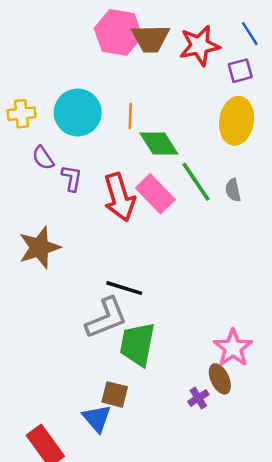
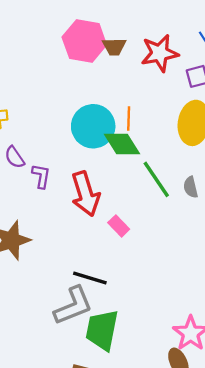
brown trapezoid: (151, 38) -> (114, 47), size x0.7
cyan circle: (78, 112) -> (93, 126), moved
orange line: (130, 116) -> (129, 118), moved
pink rectangle: (155, 194) -> (119, 226), moved, size x0.6

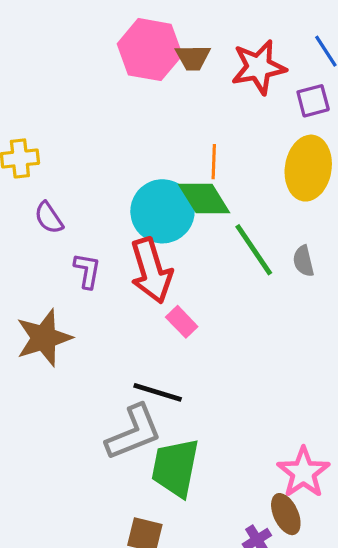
cyan circle: (93, 126) -> (162, 211), moved
purple L-shape: (41, 176) -> (87, 271), moved
pink rectangle: (119, 226) -> (182, 322), moved

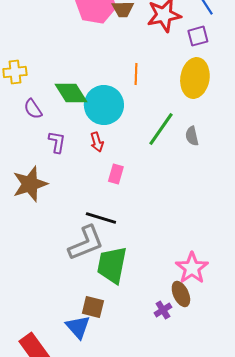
green diamond: (204, 199) -> (71, 93), moved
green line: (254, 250) -> (161, 129), turned 69
red arrow: (151, 271) -> (97, 142), size x0.5
pink rectangle: (182, 322) -> (116, 174), turned 60

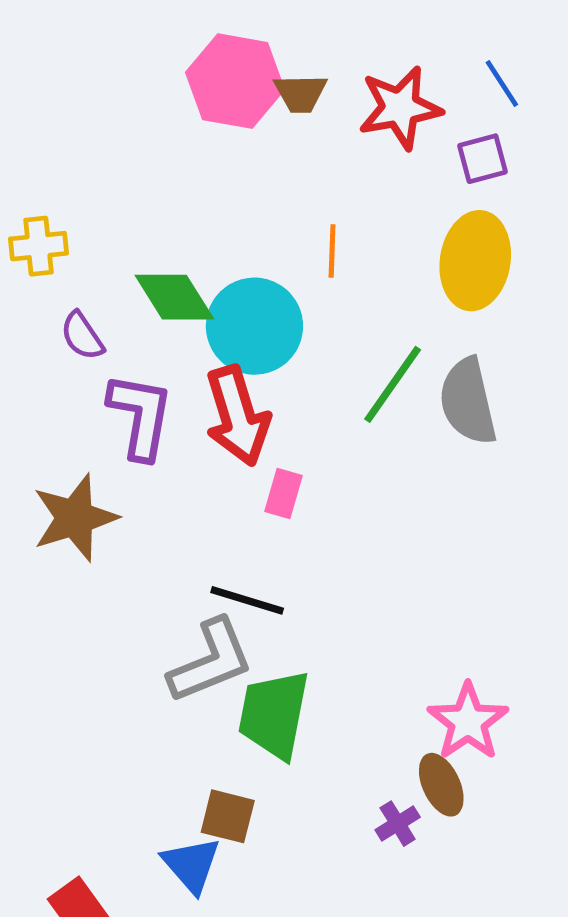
gray semicircle: (192, 136) -> (468, 401), size x1.8
purple L-shape: (57, 142) -> (140, 416), size x1.6
red arrow: (97, 142) -> (237, 416), size x2.0

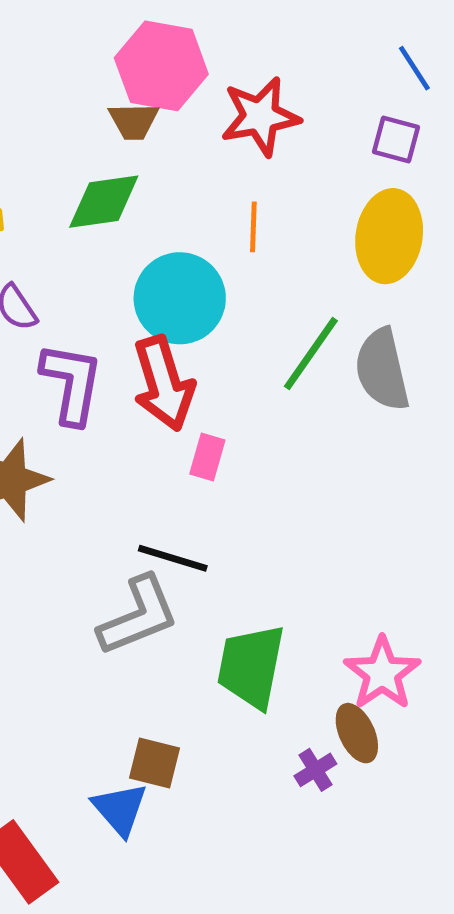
brown trapezoid: (301, 93) -> (134, 121), moved
red star: (400, 108) -> (260, 117), moved
purple square: (482, 159) -> (396, 140), turned 30
green diamond: (174, 297) -> (104, 202), moved, turned -66
green trapezoid: (274, 714) -> (251, 666), moved

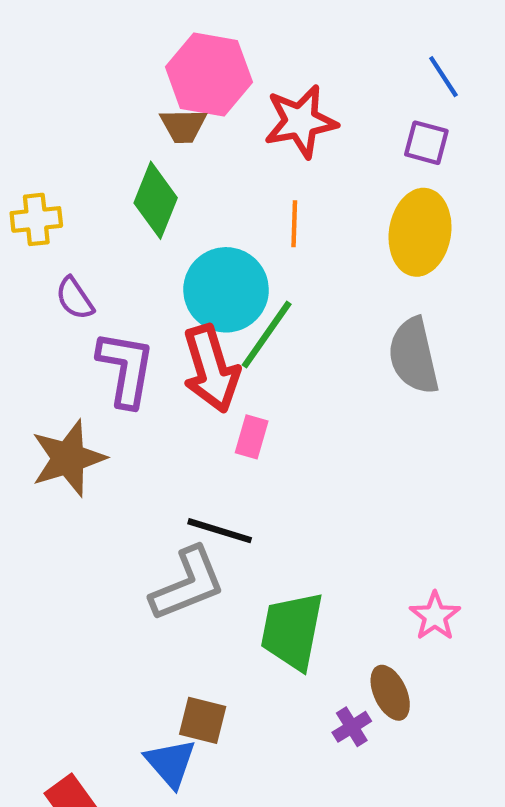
green diamond: (104, 202) -> (156, 200), turned -60
green line: (311, 353) -> (267, 335), moved
pink star: (382, 673) -> (435, 616), moved, size x0.7

